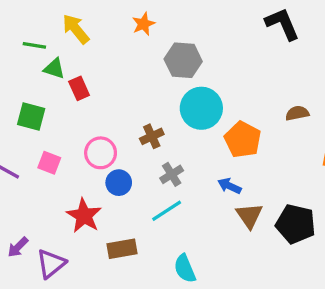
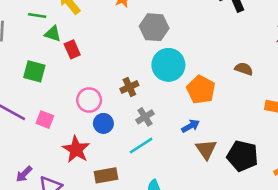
brown semicircle: (297, 113) -> (244, 69), turned 30
pink square: (49, 163) -> (45, 120), moved
blue arrow: (229, 186) -> (191, 126), turned 126

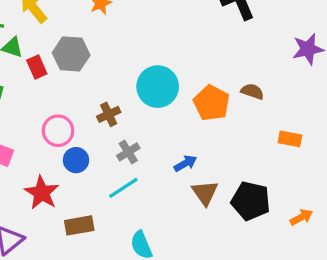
gray hexagon: (154, 27) -> (71, 54), moved
orange pentagon: (201, 90) -> (212, 103), moved

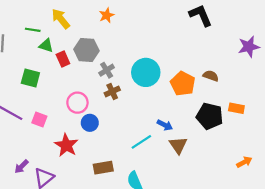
gray cross: (128, 152) -> (107, 70), moved
blue arrow: (185, 163) -> (165, 125), turned 56
cyan line: (123, 188) -> (141, 142), moved
black pentagon: (251, 201) -> (210, 116), moved
brown rectangle: (79, 225) -> (103, 168), moved

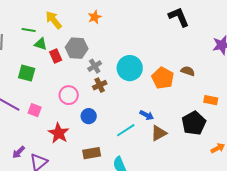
black pentagon: (210, 116) -> (194, 123), moved, turned 30
blue circle: (90, 123) -> (89, 116), moved
brown triangle: (178, 145) -> (159, 133), turned 36

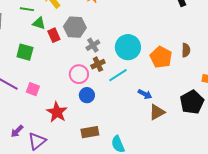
brown semicircle: (188, 71) -> (186, 50), turned 72
pink circle: (69, 95) -> (79, 74), moved
cyan line: (126, 130) -> (118, 75), moved

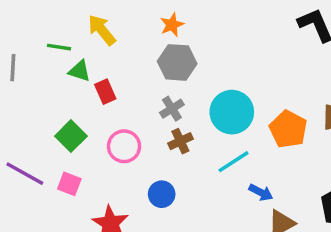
gray hexagon: (75, 27) -> (177, 62), moved
green square: (25, 52) -> (71, 136), moved, turned 30
pink circle: (79, 74) -> (124, 146), moved
cyan line: (118, 75) -> (233, 162), moved

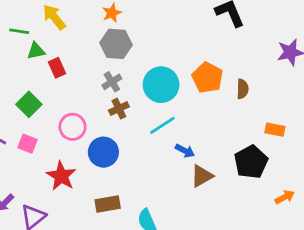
green triangle: (80, 71) -> (36, 51), turned -30
orange pentagon: (288, 129) -> (207, 78), moved
pink circle: (124, 146) -> (72, 127), moved
blue circle: (162, 194) -> (103, 152), size x1.4

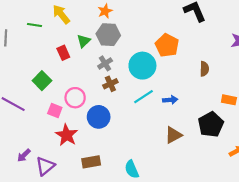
green triangle: (36, 51) -> (84, 41), moved, turned -32
orange pentagon: (207, 78) -> (167, 45), moved
pink square: (28, 144) -> (55, 110), moved
blue arrow: (185, 151) -> (170, 100), moved, turned -32
brown rectangle: (108, 204) -> (91, 162), moved

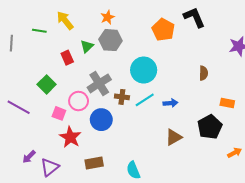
orange pentagon: (167, 45) -> (163, 30), moved
gray cross: (105, 63) -> (99, 83), moved, size x1.6
brown cross: (110, 84) -> (122, 97), moved, turned 32

